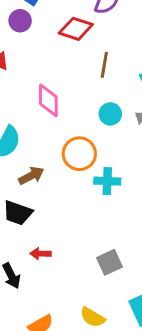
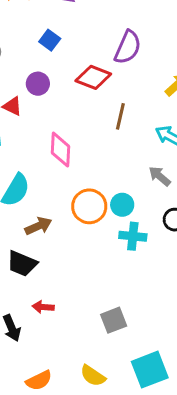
purple circle: (20, 21) -> (38, 84), moved
cyan circle: (110, 114) -> (122, 205), moved
cyan cross: (107, 181) -> (133, 236), moved

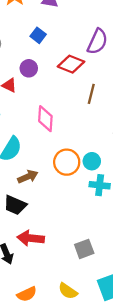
red arrow: (43, 307) -> (31, 238), size x1.6

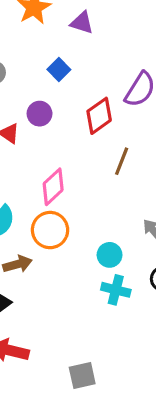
red diamond: (71, 64) -> (99, 116), turned -65
pink diamond: (45, 119) -> (53, 187), turned 35
orange circle: (67, 162) -> (50, 230), moved

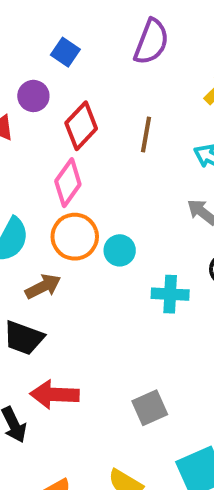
blue square: (59, 70) -> (65, 52), moved
red diamond: (99, 116) -> (81, 126), moved
cyan circle: (110, 255) -> (120, 250), moved

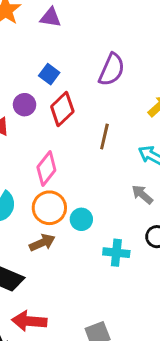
red diamond: (81, 126) -> (62, 109), moved
brown arrow: (43, 286) -> (42, 243), moved

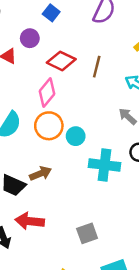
red diamond: (62, 109) -> (61, 61), moved, turned 68
brown arrow: (42, 243) -> (40, 173), moved
cyan cross: (116, 253) -> (104, 165), size x1.4

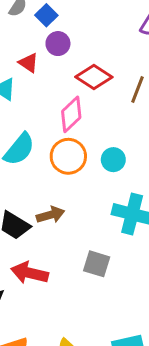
blue square: (51, 13) -> (46, 15), moved
cyan circle: (76, 136) -> (113, 160), moved
gray square: (87, 233) -> (97, 264), moved, turned 30

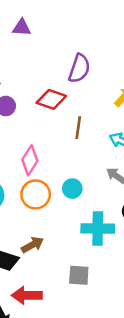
red diamond: (94, 77) -> (51, 99), moved

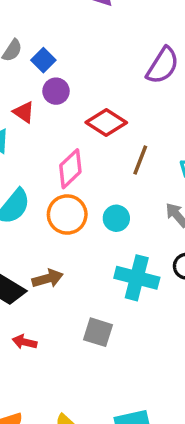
red diamond: (51, 99) -> (106, 122), moved
brown line: (78, 128) -> (140, 160), moved
red arrow: (27, 295) -> (25, 342), size x0.6

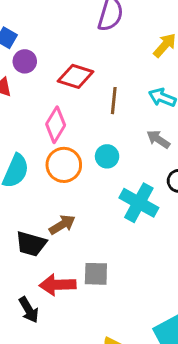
cyan cross: (137, 278) -> (139, 203), turned 30
gray square: (98, 332) -> (96, 274), moved
red arrow: (25, 342) -> (58, 285), size x1.6

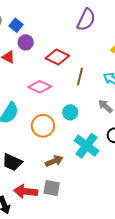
pink diamond: (56, 125) -> (40, 87), turned 75
orange circle: (64, 165) -> (43, 126), moved
brown arrow: (62, 225) -> (54, 161), moved

